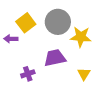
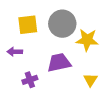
yellow square: (26, 23) -> (28, 25), turned 30
purple arrow: (11, 39) -> (15, 52), moved

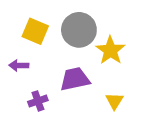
yellow square: (28, 25) -> (35, 31), turned 30
yellow star: (87, 40) -> (110, 50), turned 30

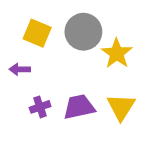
purple trapezoid: (75, 79) -> (79, 107), moved
yellow triangle: (115, 101) -> (121, 107), size x1.5

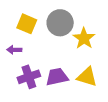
purple cross: (40, 107) -> (29, 77), size x1.5
yellow triangle: (121, 107) -> (87, 77), turned -45

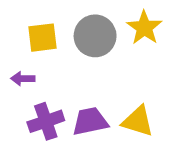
yellow square: (27, 24) -> (43, 38), turned -30
yellow star: (84, 38) -> (144, 28), moved

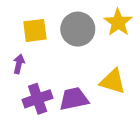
purple arrow: (23, 79) -> (19, 64), turned 102
yellow triangle: (138, 121) -> (113, 81), moved

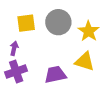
yellow star: (118, 22) -> (89, 31), moved
purple cross: (38, 99) -> (16, 71), moved

